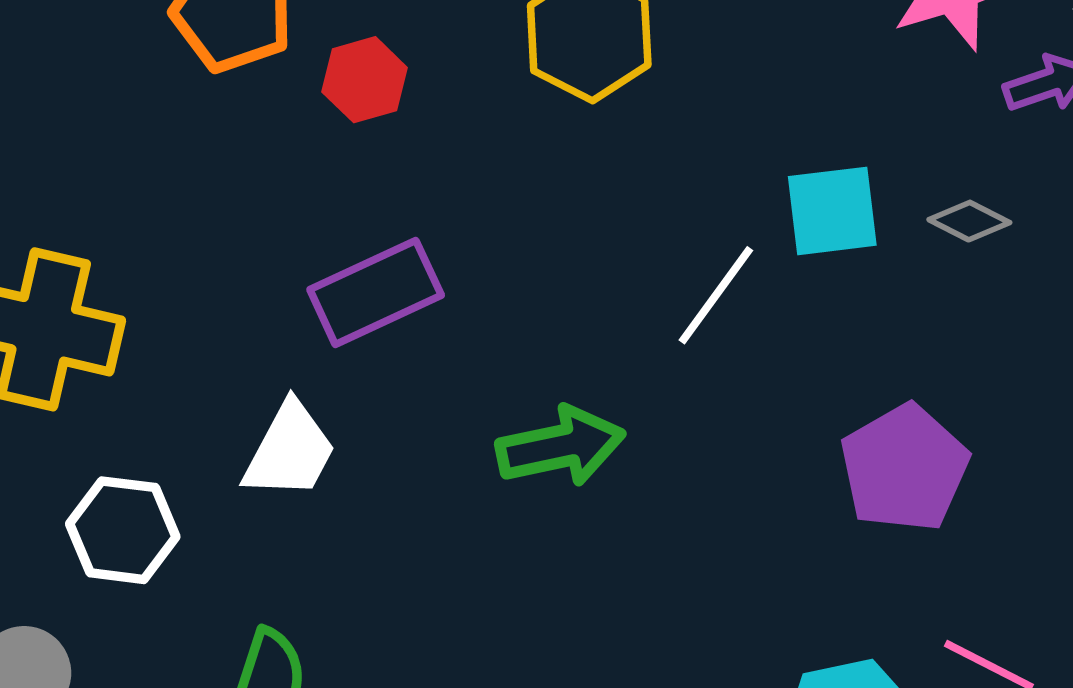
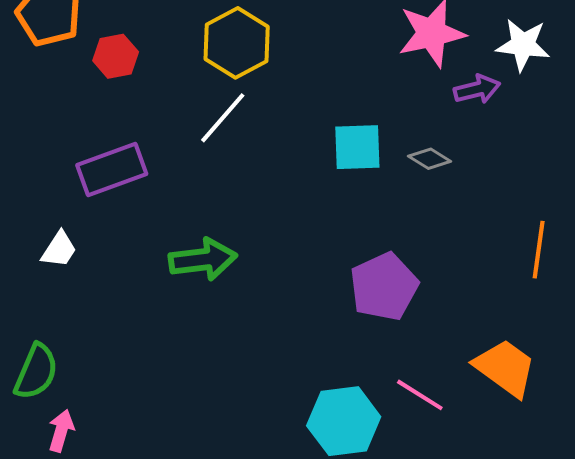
white line: (716, 295) -> (223, 118), moved
white trapezoid: (290, 451) -> (59, 249), size x0.7

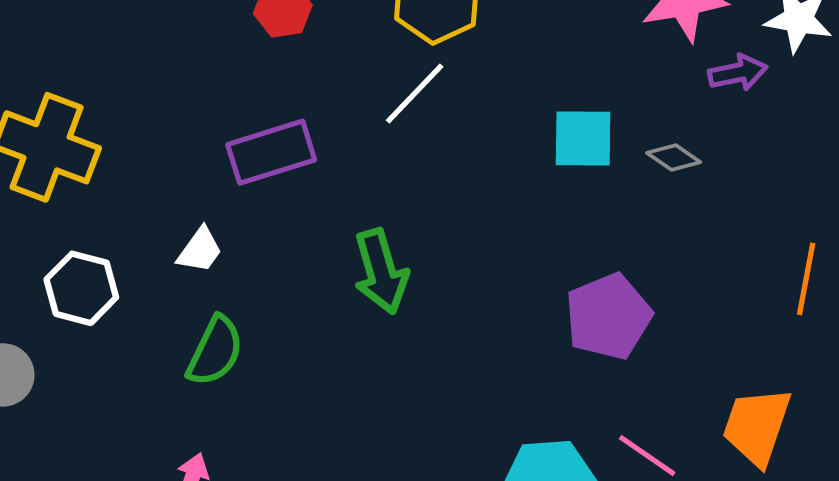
green arrow: (203, 260) -> (381, 271), turned 78
orange trapezoid: (505, 368) -> (757, 426), turned -110
green semicircle: (36, 372) -> (215, 351), moved

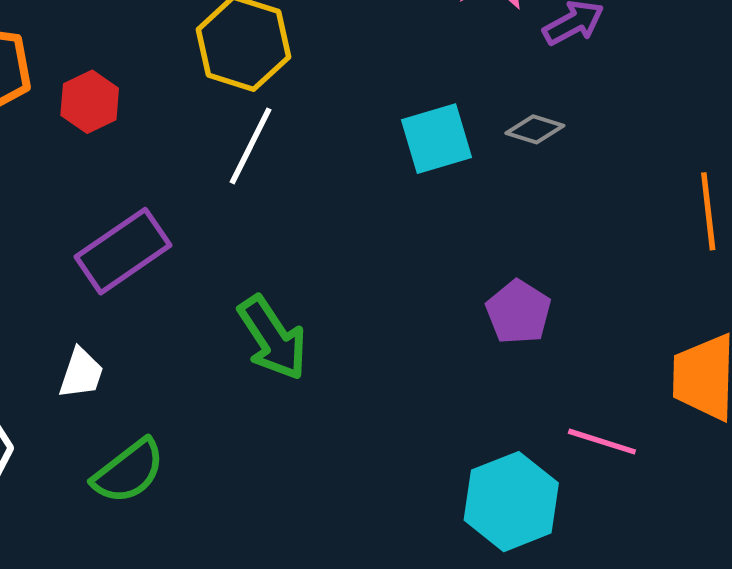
purple pentagon: (608, 316) -> (518, 312), size x0.7
green semicircle: (215, 351) -> (129, 471), turned 44

